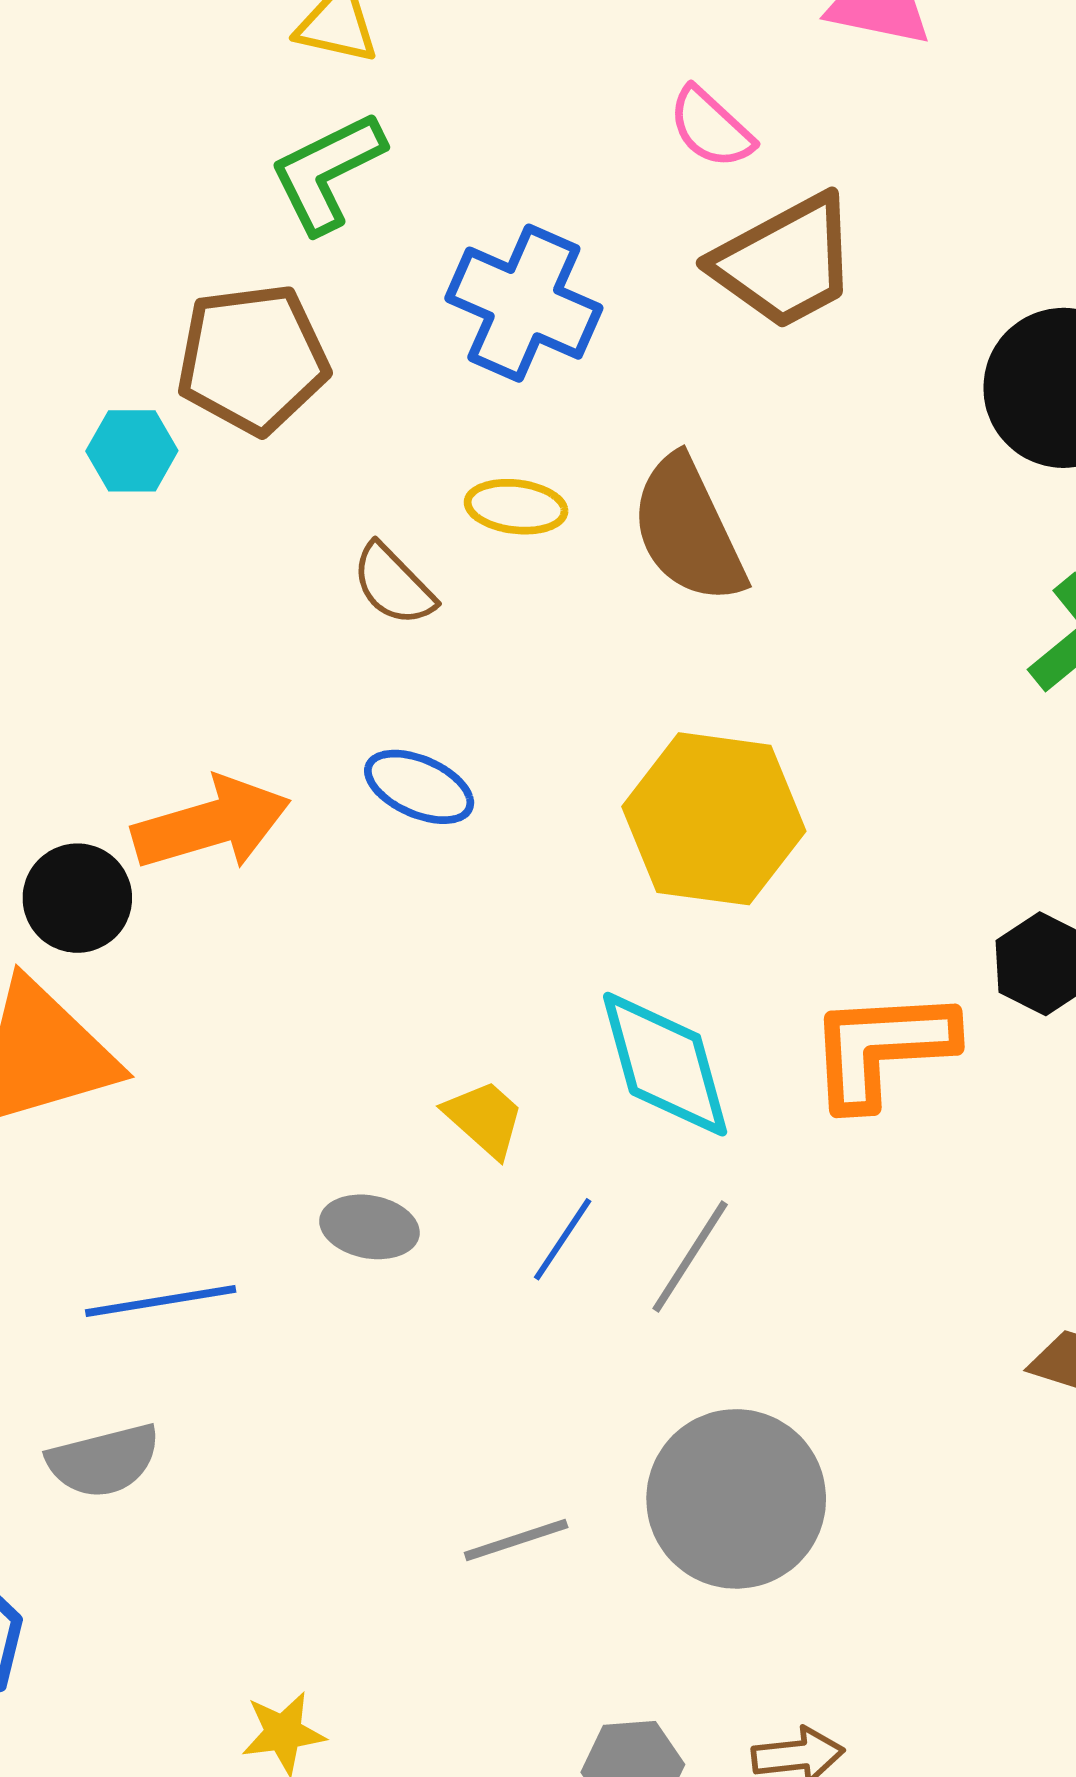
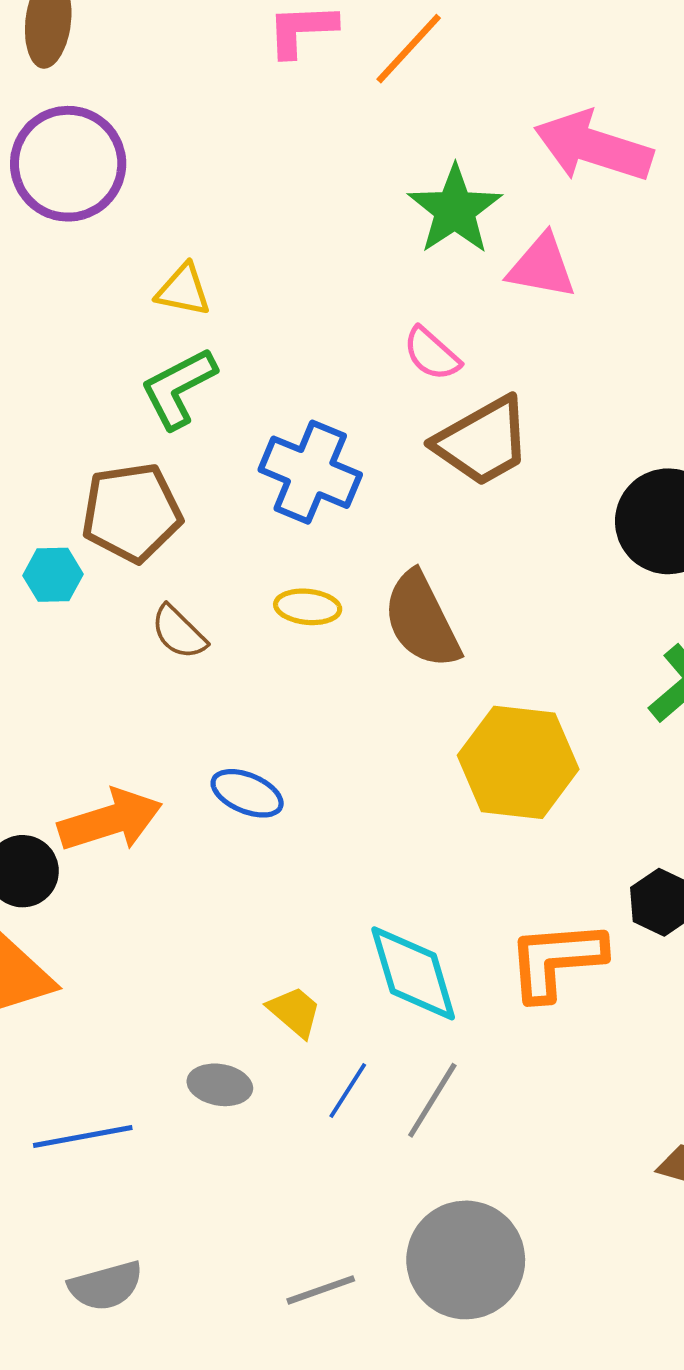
brown semicircle: (393, 585) -> (179, 632), moved
yellow hexagon: (714, 819) -> (518, 762), moved
gray semicircle: (104, 1461) -> (106, 1286), moved

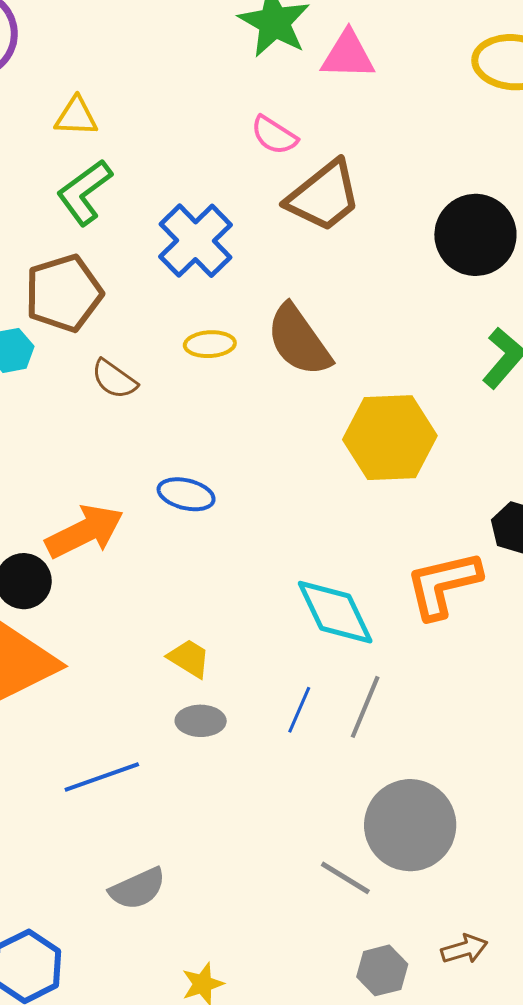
blue cross: (310, 472) -> (195, 241), turned 32
yellow trapezoid: (295, 1012) -> (189, 658), moved
gray line: (321, 1290) -> (345, 878), moved, turned 60

